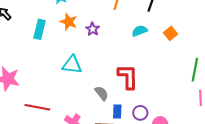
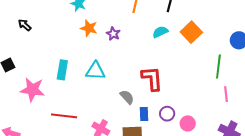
cyan rectangle: (40, 29) -> (62, 70), moved
orange square: (171, 33) -> (191, 32), size x1.5

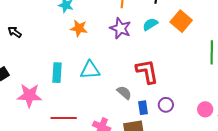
purple star: (113, 34) -> (120, 28), moved, size x1.5
pink circle: (188, 123) -> (205, 109), moved

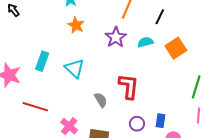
cyan triangle: (90, 70) -> (74, 68), turned 30
blue rectangle: (143, 108) -> (161, 121), moved

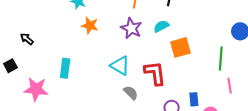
black arrow: (13, 10) -> (27, 39), moved
orange square: (176, 48) -> (181, 47), moved, turned 30
cyan triangle: (74, 68) -> (120, 66), moved

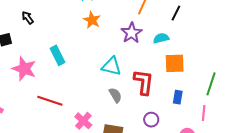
cyan triangle: (120, 66) -> (112, 66), turned -30
cyan rectangle: (65, 68) -> (58, 55), turned -48
pink line: (230, 86) -> (204, 113), moved
blue rectangle: (194, 99) -> (178, 97), moved

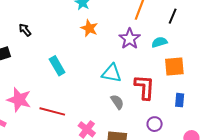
pink star: (24, 69) -> (19, 100), moved

